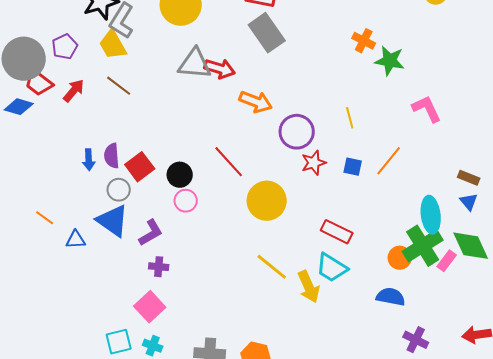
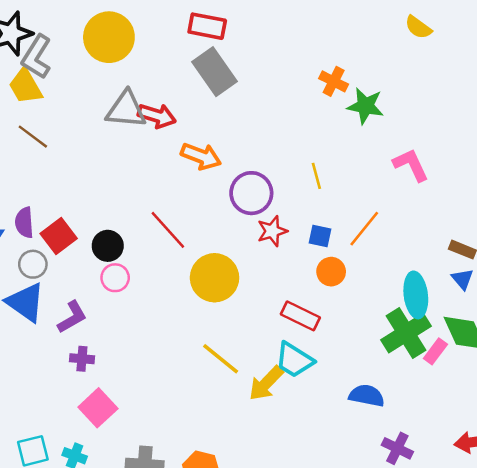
orange circle: (400, 258) -> (331, 272), moved
yellow arrow: (309, 287) -> (266, 383), turned 68
pink square: (150, 307) -> (98, 408), moved

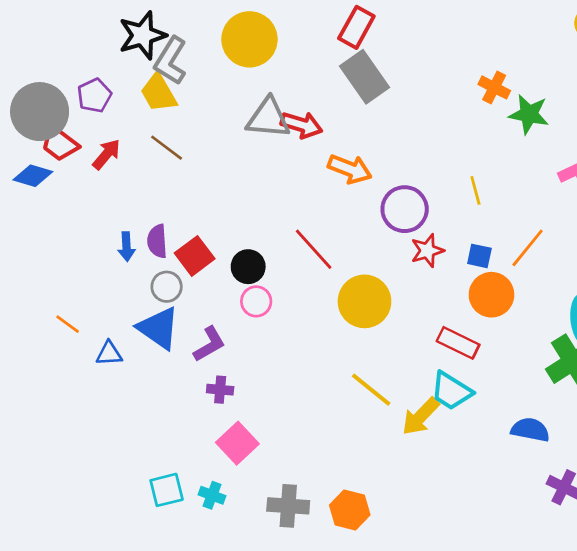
red rectangle: (207, 26) -> (356, 27), turned -72
orange circle: (331, 272) -> (491, 295), size x1.4

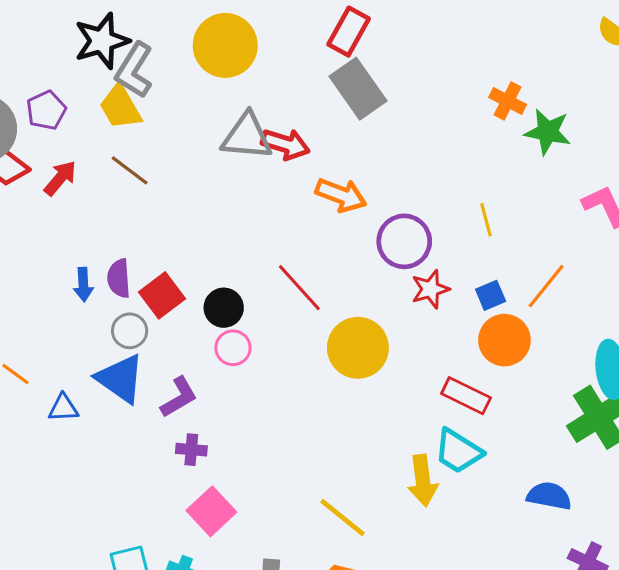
blue square: (479, 256) -> (491, 295), turned -35
yellow line: (371, 390) -> (342, 518), moved
yellow arrow: (421, 416) -> (423, 480), turned -51

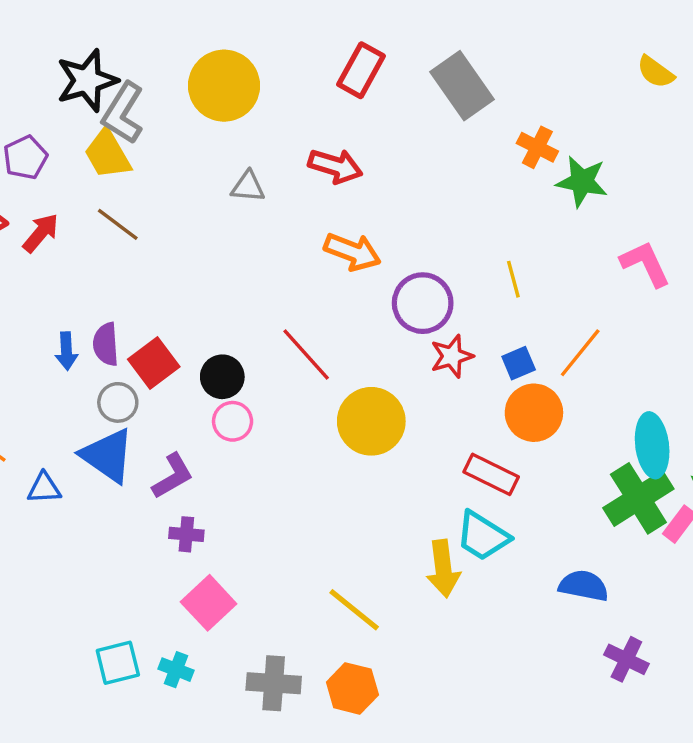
gray rectangle: (358, 89) -> (462, 86), moved
gray triangle: (247, 136) -> (248, 187), size x0.6
red arrow: (285, 144) -> (335, 166), moved

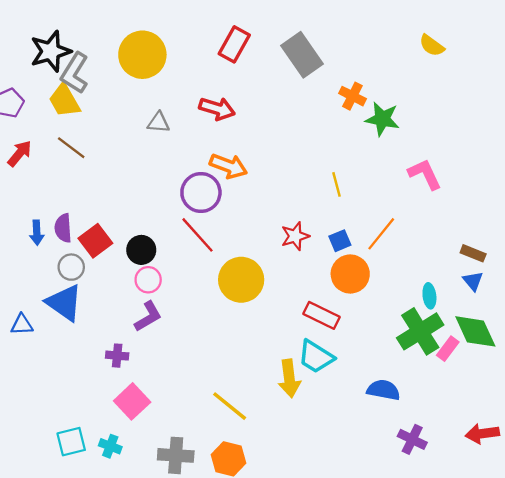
purple circle: (423, 303) -> (201, 192), moved
cyan ellipse: (652, 445) -> (429, 296), size x0.6
purple L-shape: (173, 476) -> (148, 316), moved

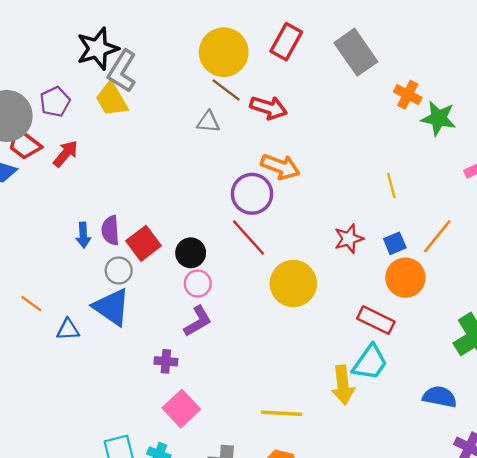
yellow circle: (142, 55) -> (224, 52), moved
brown line: (71, 148) -> (226, 90), moved
cyan trapezoid: (316, 357) -> (370, 363), turned -87
yellow line: (230, 406) -> (282, 413), turned -36

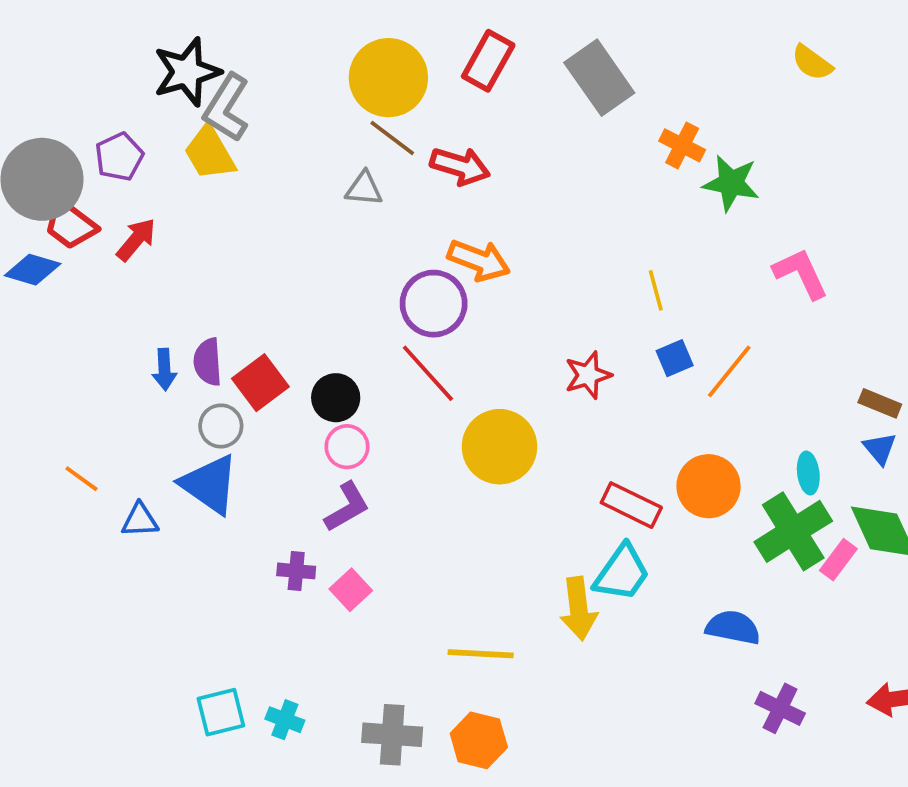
blue square: (395, 243) -> (675, 358), moved
orange circle: (405, 278) -> (708, 486), moved
pink square: (181, 409) -> (351, 590), moved, size x0.7

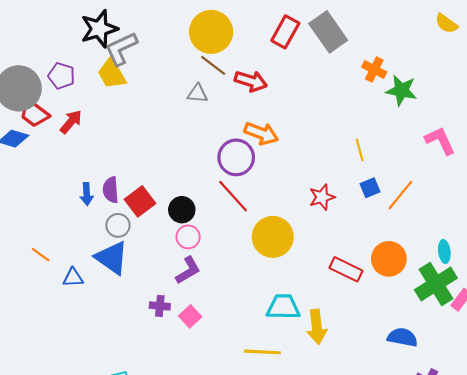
red rectangle: (488, 61) -> (285, 32), moved
gray L-shape: (227, 108) -> (121, 49), turned 33
purple pentagon: (119, 157) -> (62, 76), turned -30
cyan trapezoid: (622, 573) -> (283, 307), moved, turned -124

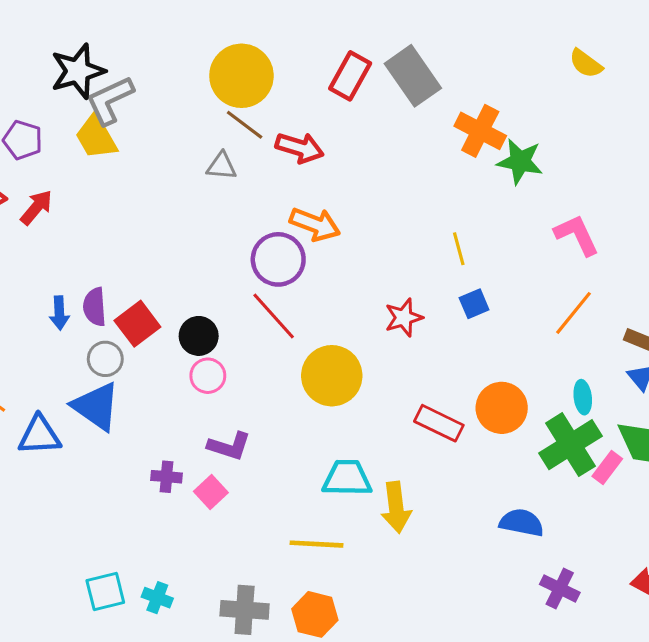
orange cross: (374, 70) -> (480, 131), size x1.4
orange line: (400, 195) -> (574, 313), moved
purple L-shape: (188, 270) -> (229, 446), moved, turned 48
blue triangle: (73, 278) -> (39, 435), size x1.4

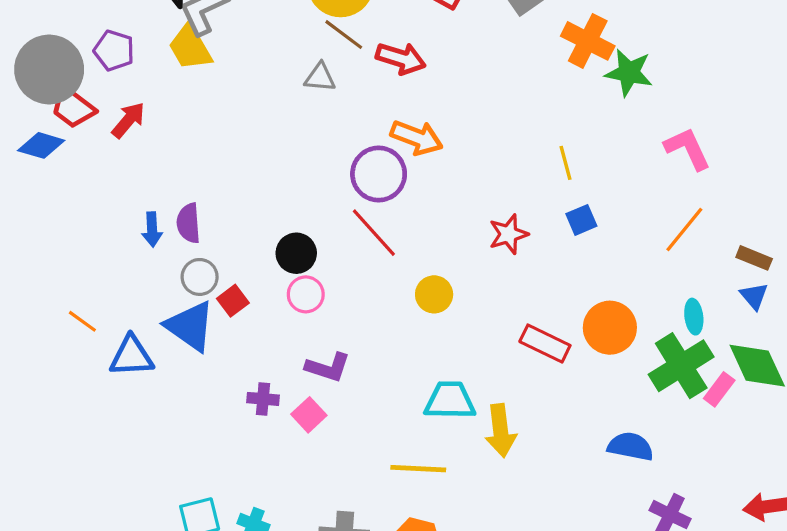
red square: (137, 324) -> (233, 301), moved, size x0.7
yellow circle: (332, 376) -> (434, 294), size x0.6

